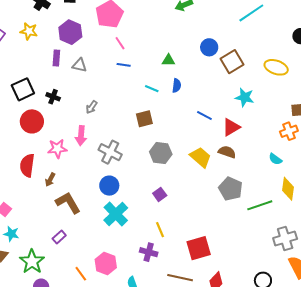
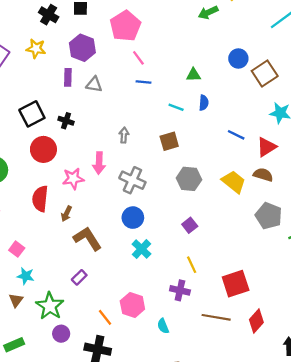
gray arrow: (92, 107) -> (124, 135), moved, turned 152
cyan cross: (116, 214) -> (141, 249), size x0.7

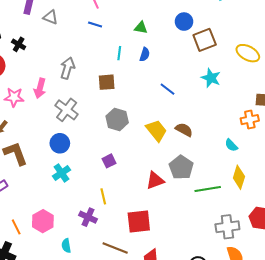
cyan line: (176, 107) -> (119, 53), turned 64
gray arrow: (124, 135) -> (67, 68), size x1.5
red triangle: (266, 147) -> (155, 180), moved

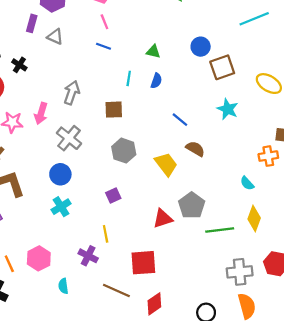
brown semicircle: (184, 130) -> (195, 149), moved

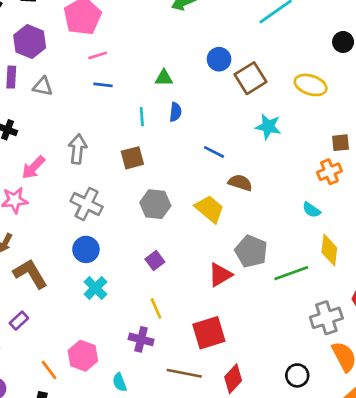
pink line: (104, 22) -> (98, 55), turned -72
pink arrow: (41, 113) -> (33, 167), moved, turned 40

